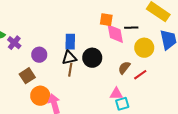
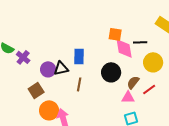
black triangle: (69, 58) -> (61, 68), moved
black circle: (92, 58) -> (111, 72), moved
pink triangle: (116, 94) -> (128, 97), moved

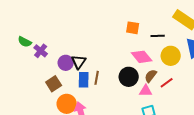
pink diamond: (124, 48) -> (142, 57), moved, turned -30
blue rectangle: (79, 56) -> (84, 80), moved
black triangle: (61, 68) -> (79, 62), turned -42
black circle: (111, 72) -> (129, 77), moved

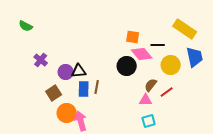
green semicircle: (25, 42) -> (26, 26), moved
pink diamond: (142, 57) -> (142, 54), moved
black triangle: (79, 62) -> (79, 71), turned 49
black circle: (129, 77) -> (127, 66), moved

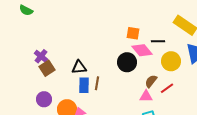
green semicircle: (26, 26) -> (26, 10), moved
purple circle: (66, 72) -> (44, 99), moved
brown square: (54, 93) -> (47, 68), moved

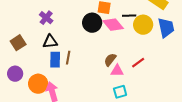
purple cross: (41, 56) -> (46, 18), moved
yellow circle: (171, 61) -> (143, 25), moved
black circle: (127, 62) -> (92, 23), moved
brown semicircle: (151, 81) -> (110, 60), moved

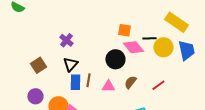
black circle: (92, 23) -> (115, 59), moved
black triangle: (50, 42) -> (70, 64), turned -42
pink triangle: (117, 71) -> (108, 86), moved

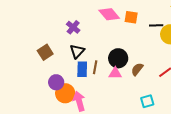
pink diamond: (133, 47) -> (109, 14), moved
black circle: (115, 59) -> (118, 58), moved
purple circle: (35, 96) -> (56, 82), moved

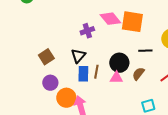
orange square: (131, 17) -> (132, 22), size x1.6
black line: (156, 25) -> (145, 51), moved
purple cross: (73, 27) -> (87, 31), moved, turned 32
purple circle: (56, 82) -> (50, 83), moved

